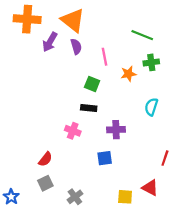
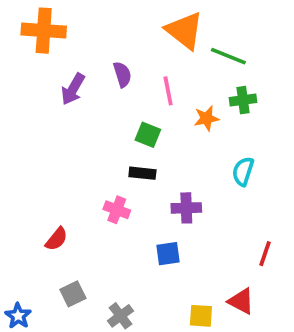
orange triangle: (73, 20) -> (184, 31), moved
purple arrow: (50, 42) -> (73, 89), moved
red semicircle: (45, 159) -> (56, 239), moved

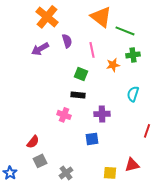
orange cross: (44, 31) -> (47, 17), moved, turned 35
purple arrow: (73, 89) -> (40, 49), turned 30
red semicircle: (56, 239) -> (33, 142), moved
red line: (265, 254) -> (147, 131), moved
red triangle: (241, 301) -> (132, 165), turned -42

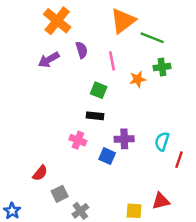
orange triangle: (101, 17) -> (123, 21), turned 45
cyan semicircle: (133, 94) -> (162, 141), moved
blue square: (92, 139) -> (107, 156), moved, turned 32
gray square: (40, 161) -> (60, 194), moved

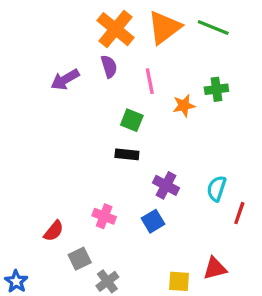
orange cross: (57, 21) -> (116, 29), moved
green line: (152, 38) -> (213, 27), moved
purple cross: (124, 139) -> (166, 185), turned 30
pink cross: (78, 140) -> (104, 216), moved
blue square: (107, 156) -> (153, 221), moved, turned 35

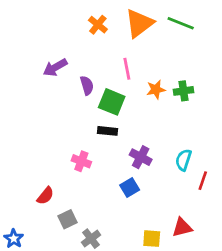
orange cross: (116, 29) -> (98, 25), size x0.6
purple semicircle: (109, 66) -> (87, 85), moved
green cross: (216, 89) -> (183, 91), moved
green square: (132, 120) -> (112, 102), size x1.4
pink cross: (104, 216) -> (81, 161), moved

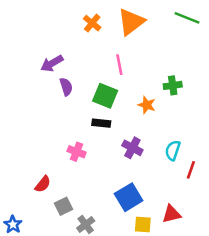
green line: (181, 23) -> (187, 18), moved
purple semicircle: (87, 85) -> (66, 87), moved
orange star: (156, 90) -> (147, 105), moved, turned 30
blue square: (130, 188) -> (129, 197), moved, size x1.5

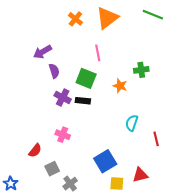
purple cross: (132, 148) -> (63, 97), moved
cyan semicircle: (173, 150) -> (132, 123), moved
pink cross: (77, 152) -> (63, 135), moved
red line: (191, 170) -> (156, 139), turned -32

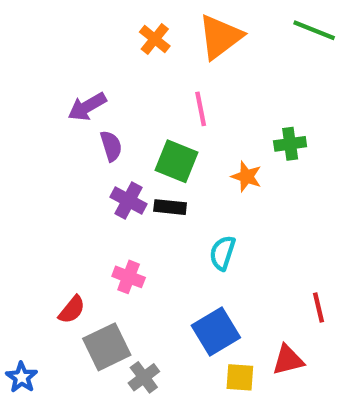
cyan semicircle: (132, 123) -> (222, 253), moved
red line: (156, 139) -> (318, 307), moved
gray square: (52, 169) -> (107, 347), size x1.5

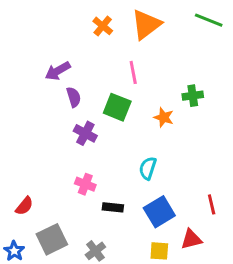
black rectangle: (170, 207) -> (113, 207), moved
red semicircle: (72, 310) -> (24, 206), moved
blue square: (216, 331) -> (159, 212), moved
gray square: (107, 347) -> (52, 239), moved

